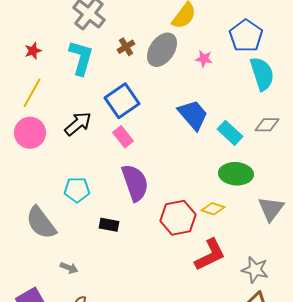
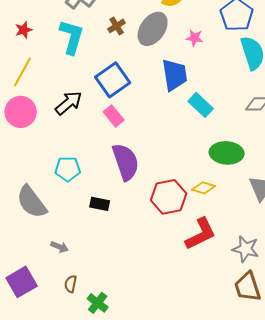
blue trapezoid: (193, 115) -> (175, 75), moved, turned 32
cyan rectangle: (230, 133) -> (201, 105), moved

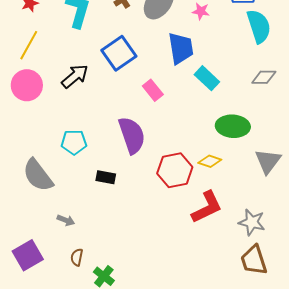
pink rectangle: (114, 116) -> (153, 90), moved

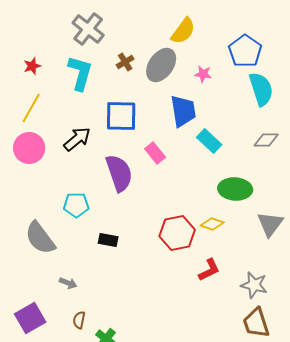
blue square: (119, 53) -> (121, 116), turned 36
purple semicircle: (132, 135) -> (119, 173), moved
red L-shape: (207, 207) -> (209, 270), size x0.7

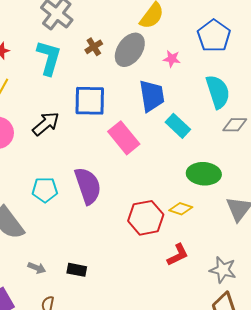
cyan semicircle: (261, 89) -> (218, 92), moved
pink rectangle: (155, 153) -> (124, 138), size x1.5
purple semicircle: (119, 173) -> (88, 186), moved
black rectangle: (108, 240) -> (77, 270), moved

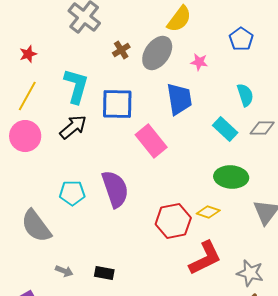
blue pentagon: (214, 36) -> (241, 39), size x0.7
cyan L-shape: (49, 58) -> (76, 86), moved
cyan semicircle: (218, 92) -> (245, 95), size x0.7
cyan rectangle: (178, 126) -> (225, 129), moved
red L-shape: (178, 255) -> (205, 258), size x1.5

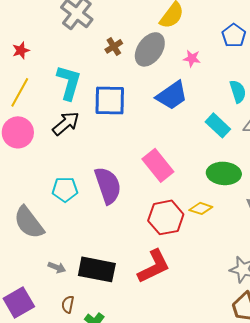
blue trapezoid: (179, 99) -> (172, 95), turned 64
pink rectangle: (151, 141) -> (158, 165), moved
red L-shape: (205, 258) -> (154, 266), moved
black rectangle: (104, 273) -> (97, 269), size x1.8

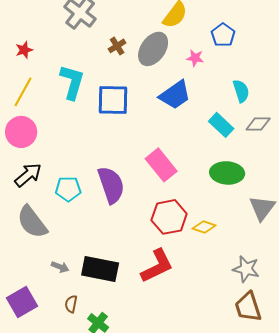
blue pentagon: (234, 35) -> (223, 35), moved
black arrow: (66, 123) -> (28, 175), moved
yellow diamond: (201, 208) -> (204, 227), moved

